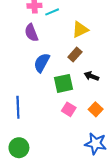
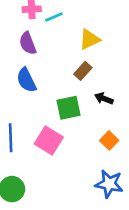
blue semicircle: (42, 63) -> (26, 80), moved, turned -54
pink square: (69, 109) -> (49, 140), moved, size x1.5

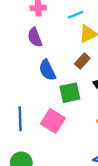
cyan line: (54, 17) -> (76, 15), moved
blue semicircle: (26, 80) -> (47, 70), moved

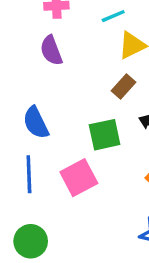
blue semicircle: (47, 70) -> (36, 123), moved
pink square: (53, 121) -> (79, 178), turned 30

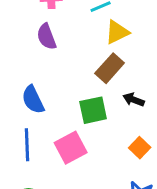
brown rectangle: (123, 87) -> (110, 68), size x1.4

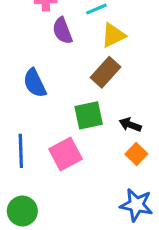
purple semicircle: (47, 37) -> (62, 31), moved
blue semicircle: (33, 100) -> (35, 83), moved
black arrow: (134, 100) -> (130, 125), moved

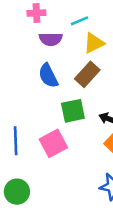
purple semicircle: (62, 31) -> (51, 39), turned -70
blue semicircle: (35, 83) -> (48, 76), moved

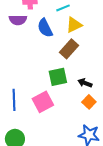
purple semicircle: (51, 39) -> (18, 20), moved
blue semicircle: (48, 76) -> (45, 28), moved

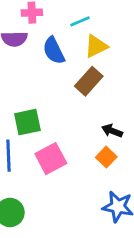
green square: (58, 77) -> (27, 122), moved
orange square: (89, 102) -> (106, 157), moved

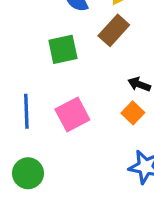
green square: (27, 122) -> (63, 49), moved

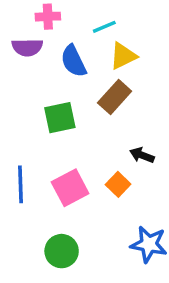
orange square: (133, 113) -> (118, 184), moved
green circle: (28, 173) -> (62, 251), moved

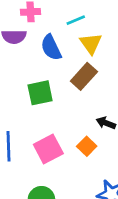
yellow triangle: (123, 56) -> (91, 43), turned -40

